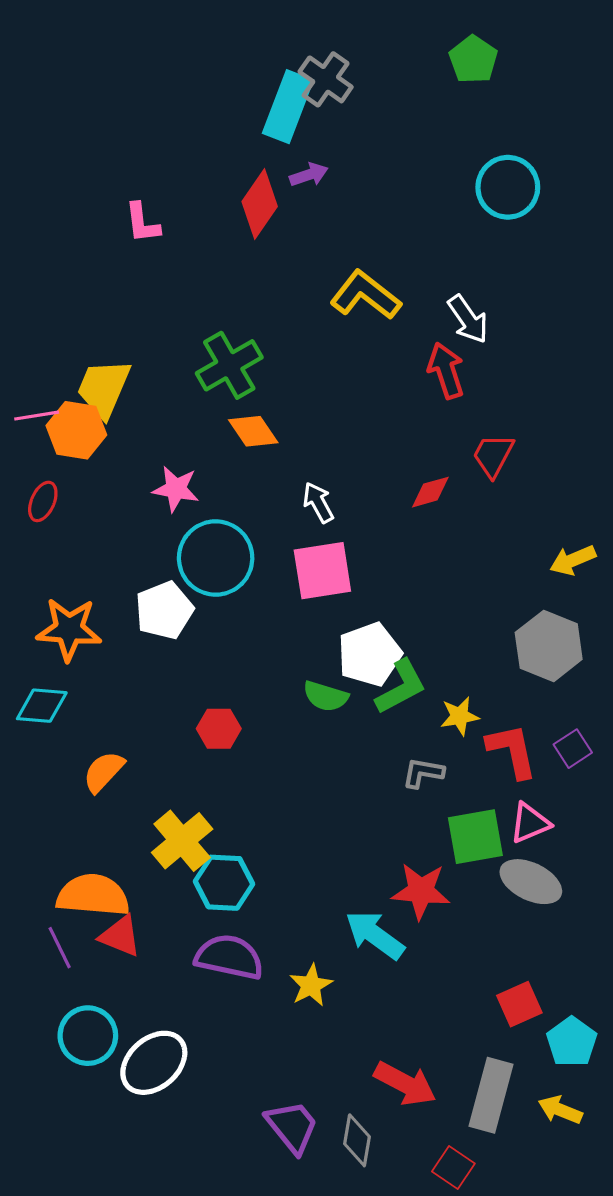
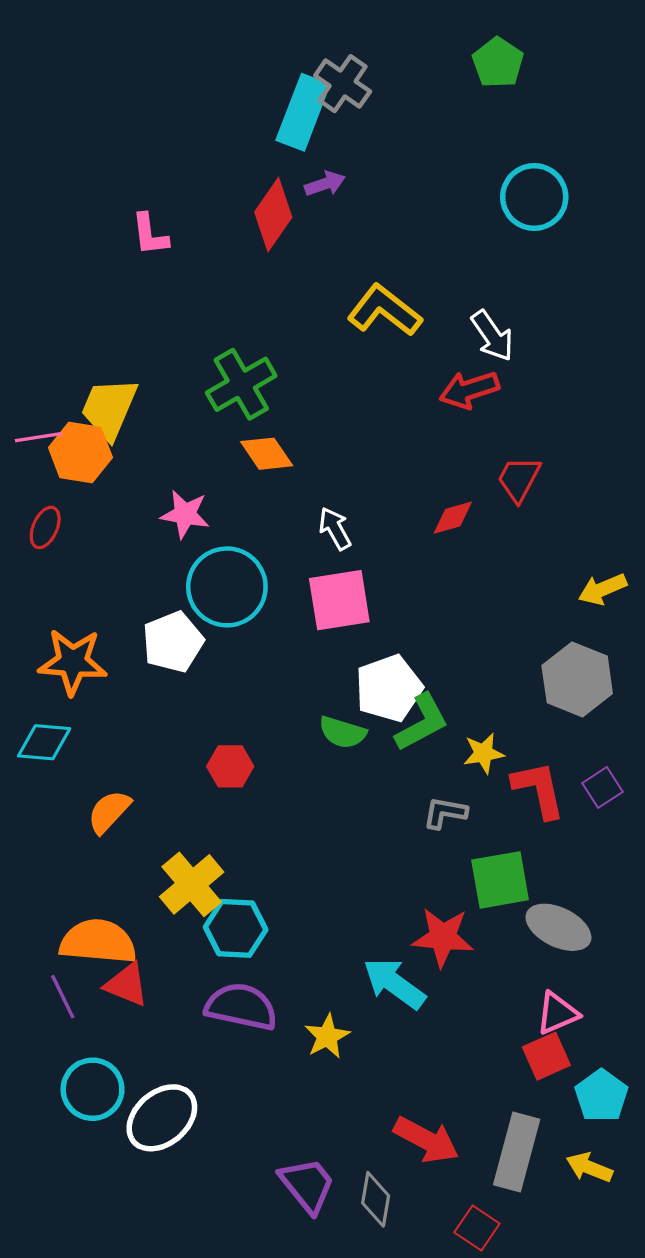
red arrow: (446, 371) -> (469, 390), turned -90
pink triangle: (530, 823) -> (557, 1013), moved

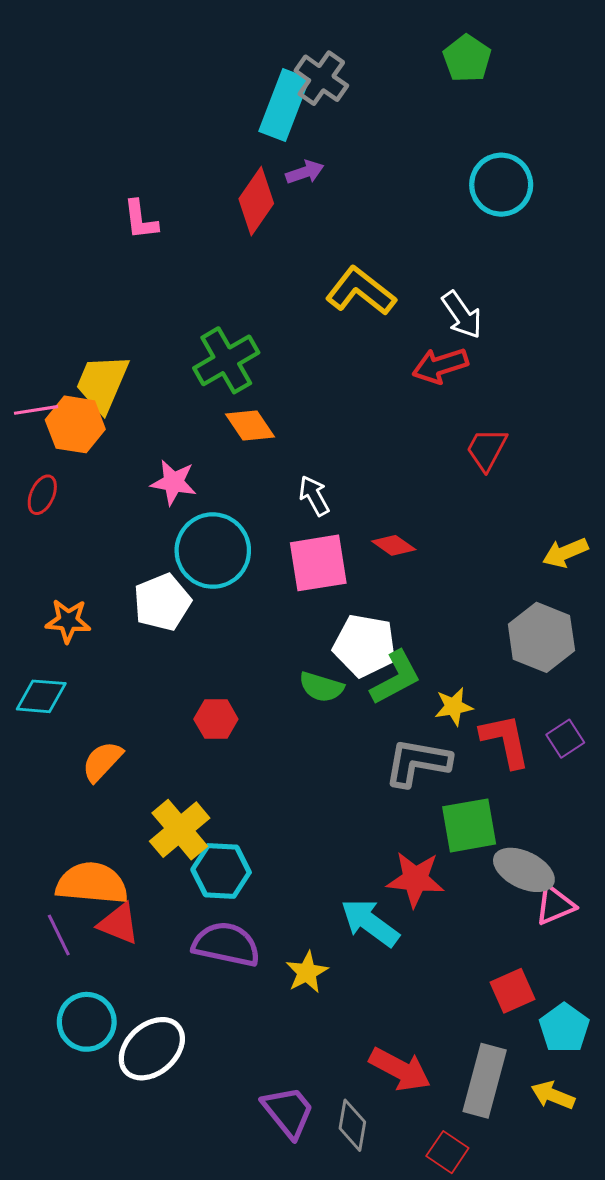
red diamond: (453, 518) -> (394, 545), moved, turned 51
orange star: (73, 662) -> (68, 621), size x0.7
white pentagon: (389, 688) -> (365, 646), turned 30
gray L-shape: (445, 813) -> (417, 762), size x1.6
pink triangle: (557, 1013) -> (555, 905), moved

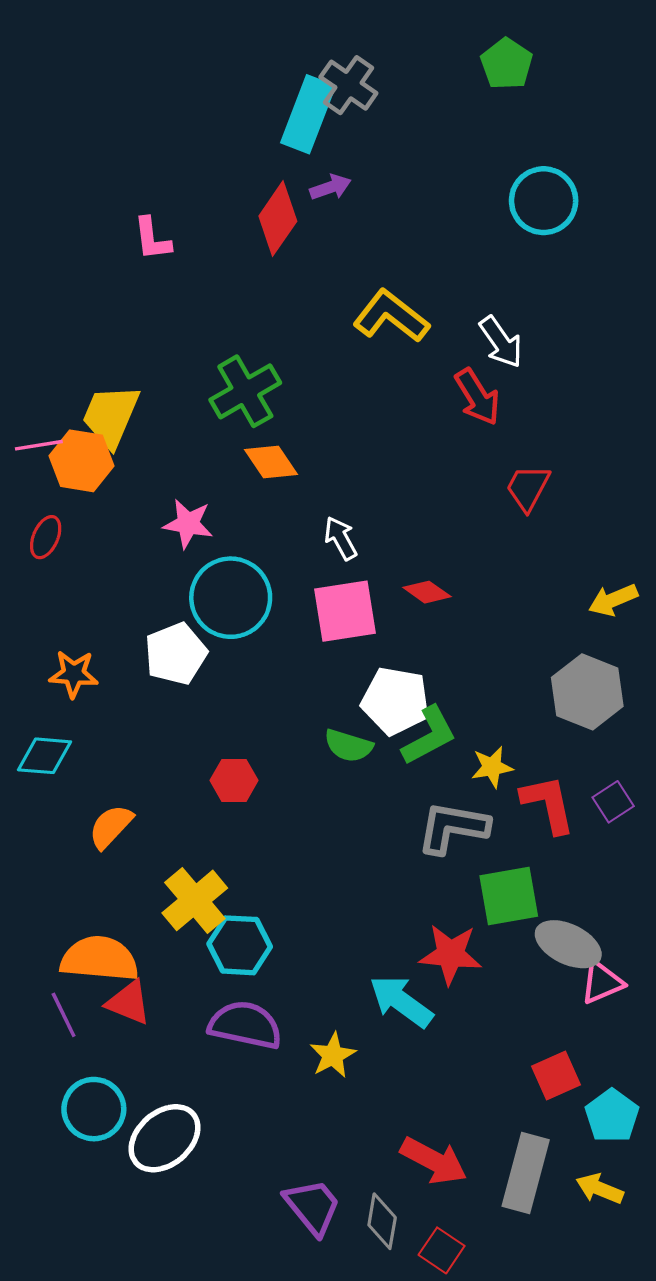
red arrow: (440, 366) -> (477, 397), turned -104
red square: (447, 1152) -> (442, 1250), moved

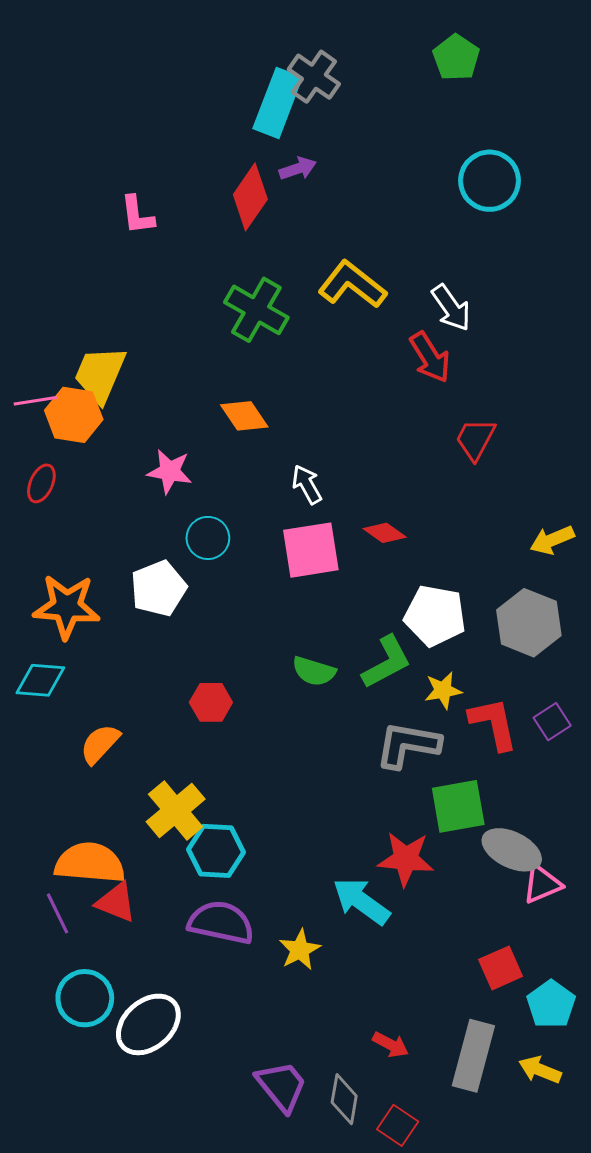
green cross: (245, 391) -> (256, 310), moved, turned -30
cyan circle: (231, 598) -> (208, 538), size x0.6
orange star: (74, 674) -> (67, 607), size x1.5
white pentagon: (396, 701) -> (435, 616), moved
red arrow: (434, 1161) -> (391, 1045), size x0.6

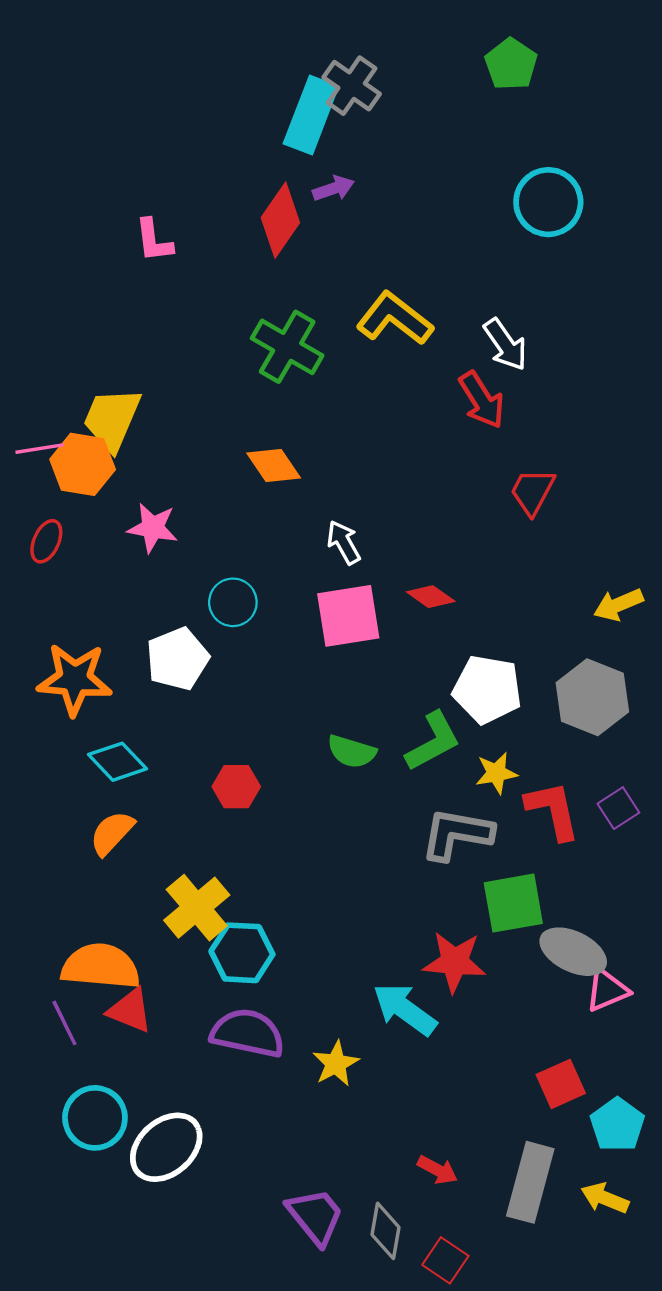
pink star: (170, 471) -> (153, 528), moved
cyan diamond: (40, 680) -> (118, 762), moved, turned 42

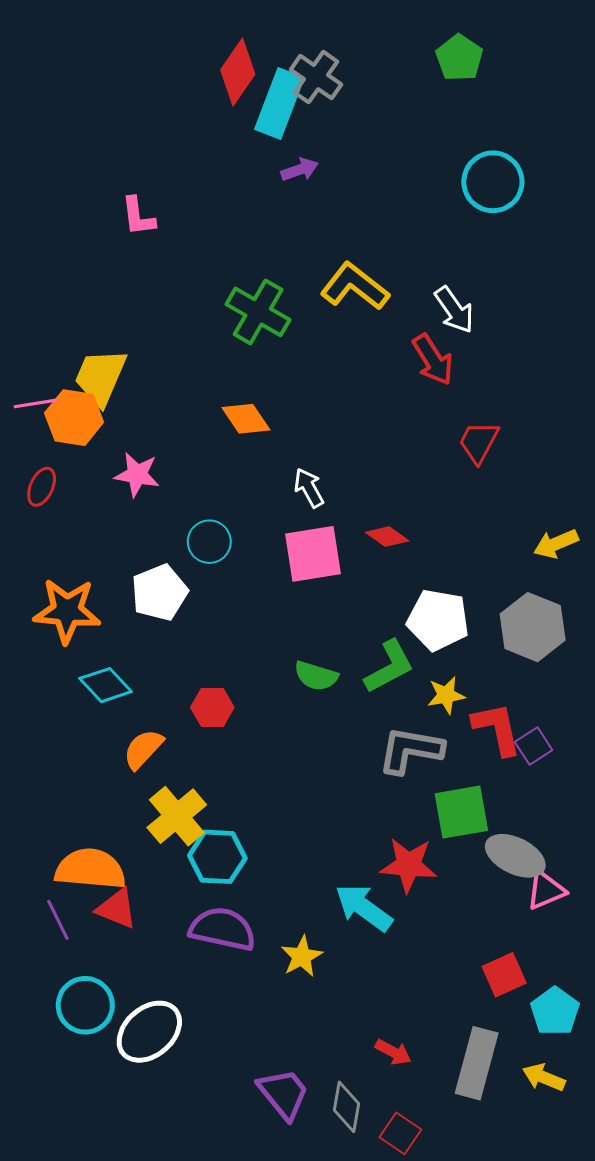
red diamond: (280, 220) -> (238, 72), moved
purple square: (618, 808) -> (534, 746), moved
orange semicircle: (112, 833) -> (143, 749), moved

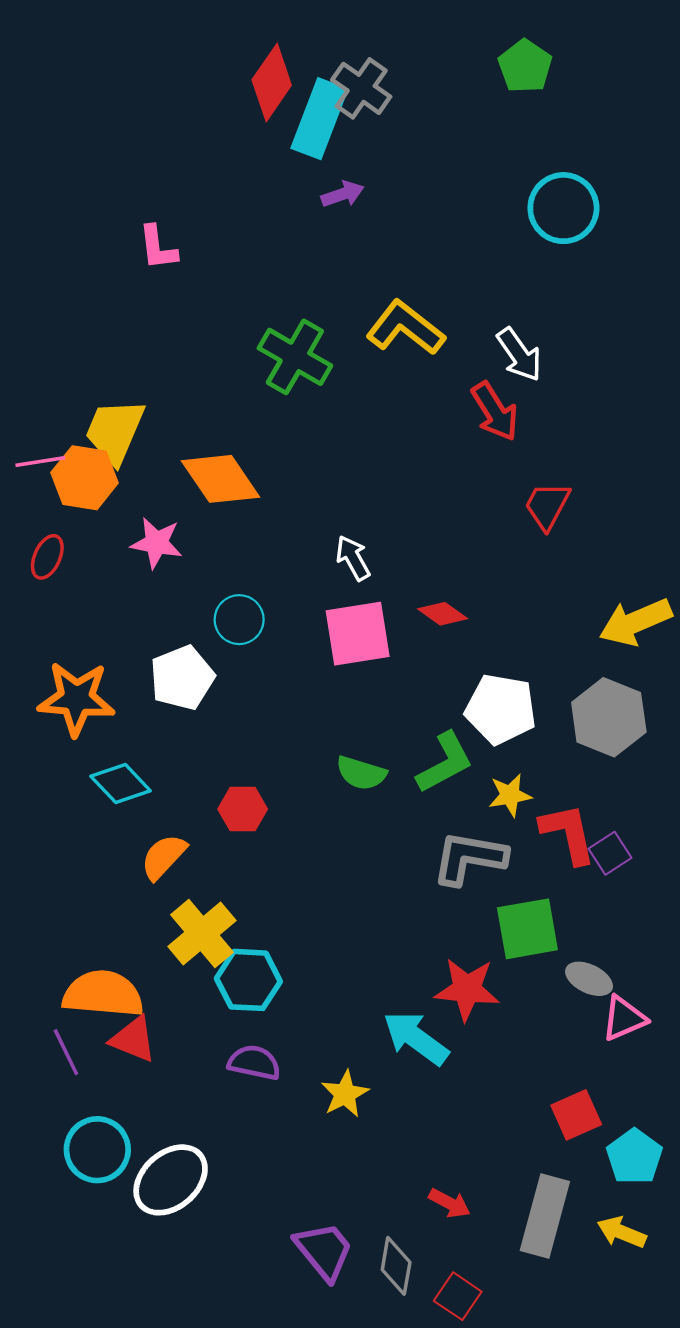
orange diamond: (246, 419) -> (221, 479), moved, size x1.4
yellow arrow: (556, 544) -> (636, 622), size x1.4
gray ellipse: (515, 856) -> (589, 979), size x0.7
purple semicircle: (222, 929) -> (254, 1063), size x0.7

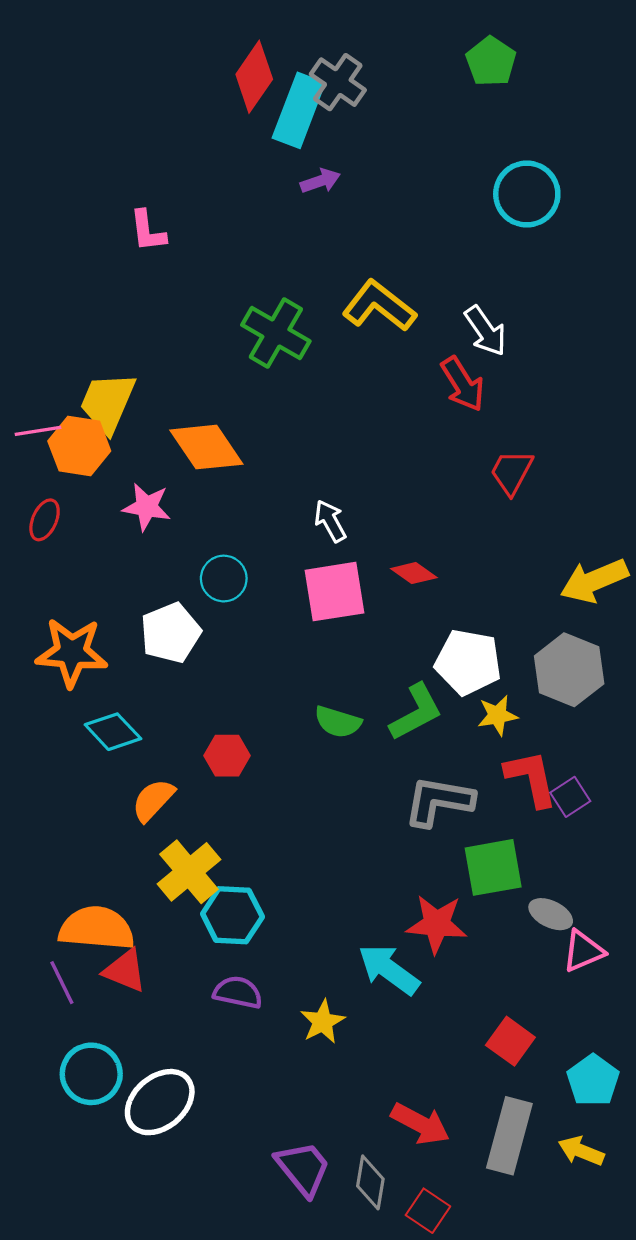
yellow star: (510, 795) -> (497, 715), moved
red square: (576, 1115) -> (510, 1041), moved, turned -30
red arrow: (450, 1203) -> (420, 1124), size x1.5

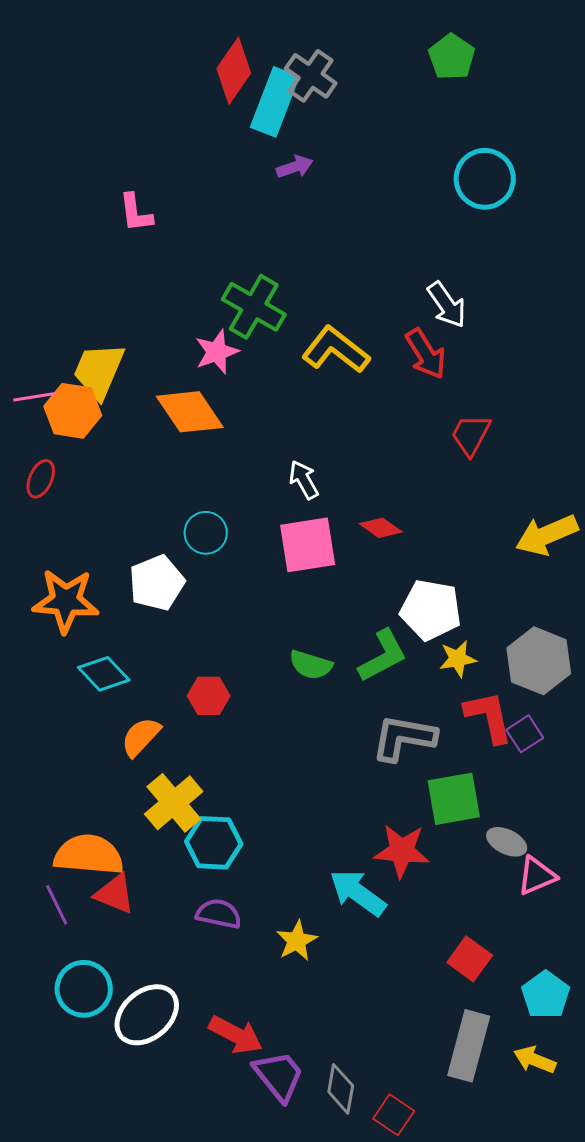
yellow L-shape: (379, 306) -> (336, 350), moved
pink star: (147, 507) -> (217, 352), moved, turned -30
gray hexagon: (569, 670) -> (539, 661), moved
red arrow: (420, 1124) -> (236, 1035), moved

